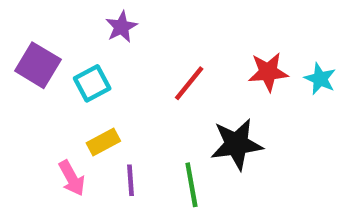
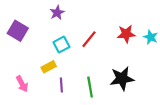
cyan square: (92, 83) -> (61, 45), moved
black star: (237, 144) -> (122, 79), moved
pink arrow: (72, 178) -> (22, 84), moved

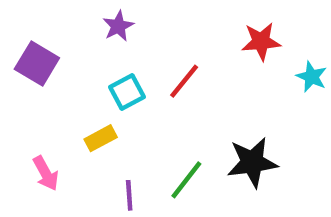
red star: (126, 34) -> (261, 41), moved
purple line: (61, 85) -> (129, 195), moved
green line: (90, 87) -> (186, 180), turned 48

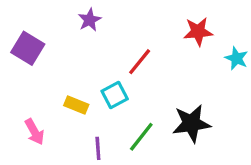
cyan square: (127, 92) -> (115, 95), moved
yellow rectangle: (101, 138) -> (76, 105), turned 50

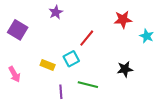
black star: (191, 123) -> (125, 69), moved, size x0.7
pink arrow: (34, 132) -> (14, 74), moved
green line: (141, 137) -> (88, 85), turned 66

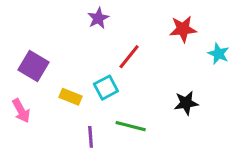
purple star: (56, 12) -> (98, 18), moved
purple square: (18, 30) -> (34, 66), moved

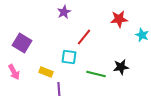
cyan square: (106, 88) -> (69, 57), turned 35
yellow rectangle: (71, 97) -> (46, 72), moved
green line: (131, 126) -> (96, 74), moved

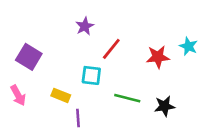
purple star: (64, 12) -> (85, 26), moved
red star: (119, 19) -> (158, 57), moved
black star: (121, 67) -> (164, 106), moved

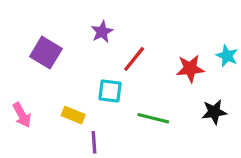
purple square: (29, 57) -> (46, 53), moved
black star: (164, 106) -> (214, 112), moved

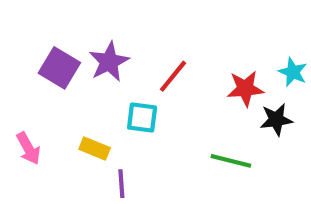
purple star: (102, 32) -> (109, 62), moved, size x1.4
black star: (214, 112) -> (276, 120), moved
green line: (153, 118) -> (231, 161), moved

